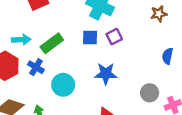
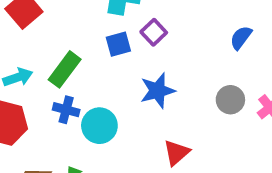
blue semicircle: (168, 56) -> (241, 38), turned 42
blue cross: (36, 67) -> (66, 110), moved

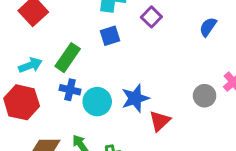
purple square: (154, 32) -> (151, 17), moved
blue star: (158, 91) -> (135, 98), moved
gray circle: (230, 100) -> (205, 96), moved

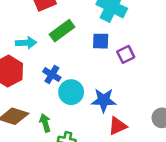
purple square: (151, 17) -> (126, 54), moved
green rectangle: (68, 58) -> (62, 31), moved

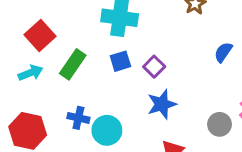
cyan arrow: (26, 43) -> (31, 73), moved
blue star: (104, 100) -> (162, 104), moved

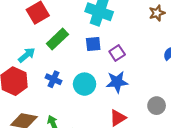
cyan arrow: (31, 73) -> (27, 55), moved, turned -30
cyan circle: (107, 130) -> (85, 84), moved

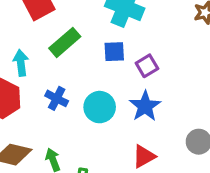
cyan arrow: (27, 55) -> (21, 63), turned -60
blue star: (117, 82) -> (145, 106), turned -30

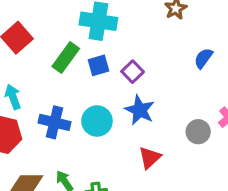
green rectangle: (65, 42) -> (66, 58), moved
blue cross: (57, 98) -> (55, 122), size x1.4

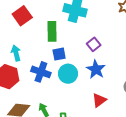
green rectangle: (66, 58) -> (52, 31), turned -42
blue square: (98, 65) -> (59, 54), moved

